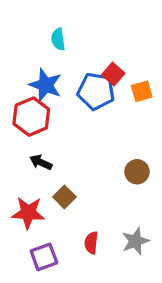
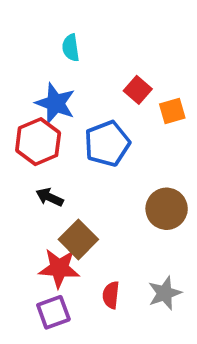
blue pentagon: (96, 91) -> (107, 144), moved, turned -30
brown circle: (137, 172) -> (167, 209), size x1.4
brown square: (64, 197) -> (78, 239), size x1.4
red star: (28, 213) -> (59, 268), moved

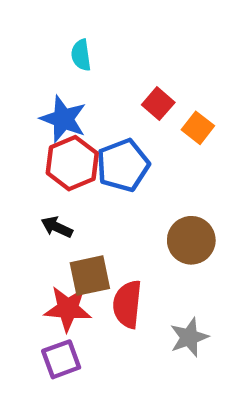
orange square: (172, 111) -> (198, 128), turned -36
red hexagon: (38, 142) -> (72, 163), moved
brown square: (78, 239) -> (90, 276), turned 33
red semicircle: (111, 295) -> (127, 304), moved, size x1.5

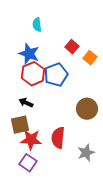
brown square: (90, 276) -> (20, 125), moved
purple square: (61, 359) -> (28, 163), turned -36

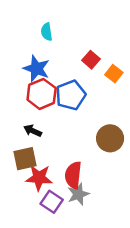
gray star: (86, 153) -> (78, 194), moved
purple square: (28, 163) -> (52, 202), moved

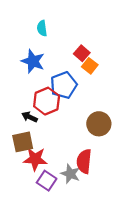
orange square: (114, 74) -> (90, 66), moved
red hexagon: (42, 94) -> (47, 101), moved
red semicircle: (73, 175) -> (84, 161), moved
gray star: (78, 194) -> (70, 174), turned -30

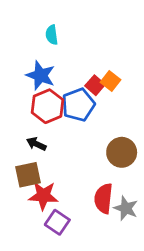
red square: (82, 53) -> (95, 85), moved
red hexagon: (47, 101) -> (48, 106), moved
gray star: (70, 174) -> (126, 208), moved

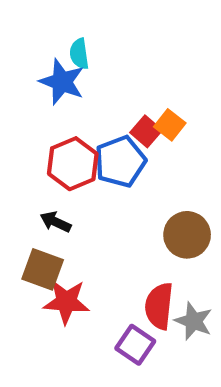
blue star: (41, 75) -> (62, 82), moved
brown square: (28, 175) -> (43, 269), turned 32
purple square: (57, 222) -> (135, 345), moved

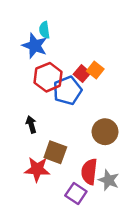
red hexagon: (73, 164) -> (48, 77), moved
black arrow: (56, 222) -> (31, 124), turned 49
brown square: (43, 269) -> (55, 152), moved

